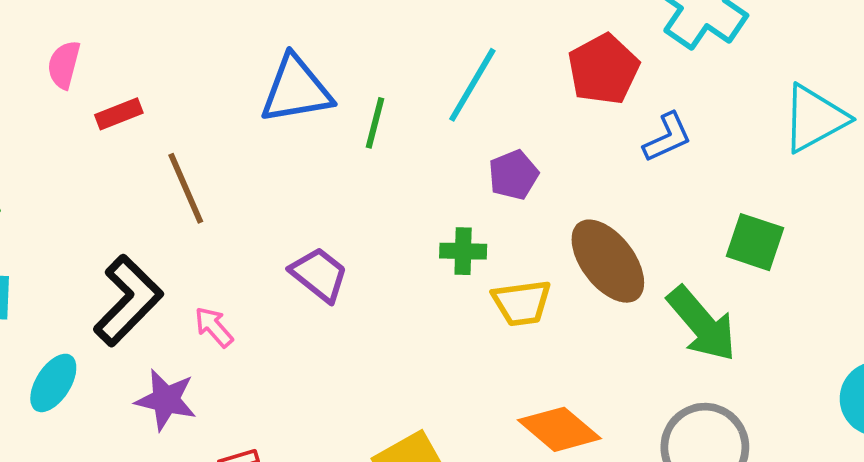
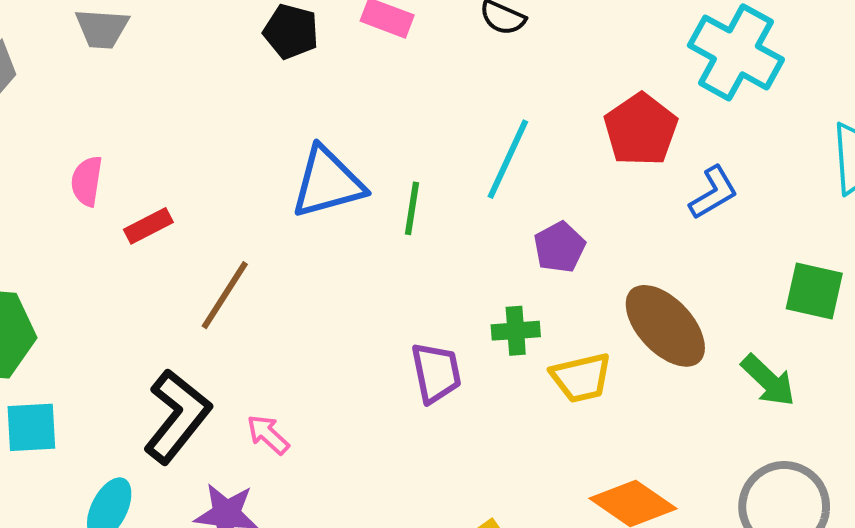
brown line: (186, 188) -> (225, 295), turned 62
purple trapezoid: (319, 274) -> (436, 373), moved, turned 46
green arrow: (702, 324) -> (768, 380), size x0.7

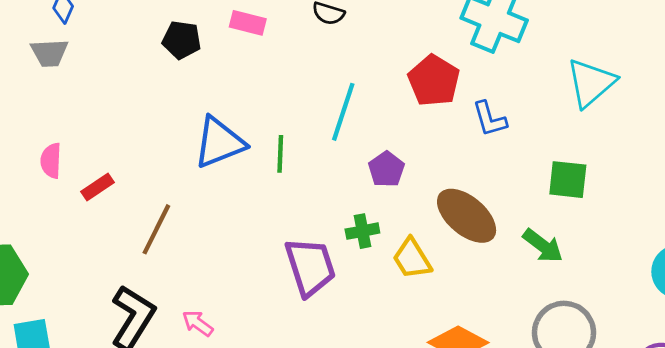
blue L-shape: (713, 193) -> (490, 119), turned 111
purple trapezoid: (436, 373) -> (310, 267), size x1.4
yellow trapezoid: (581, 378) -> (412, 259), turned 78

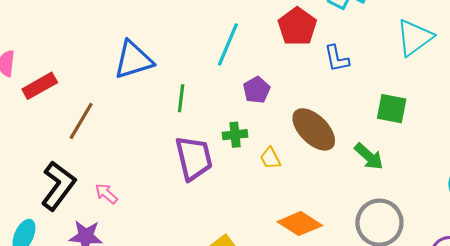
green line: (280, 154) -> (181, 98), moved
red rectangle: (98, 187) -> (40, 86), size x1.4
yellow trapezoid: (412, 259) -> (270, 158), size x0.7

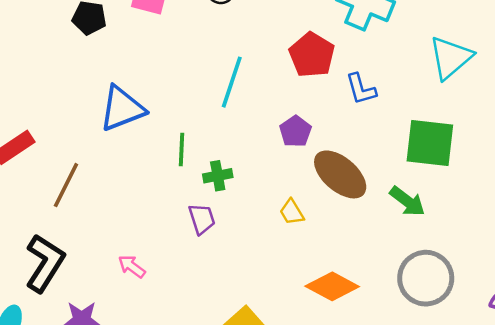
purple pentagon: (257, 90) -> (295, 131), moved
green square: (392, 109) -> (430, 143), size x1.4
green cross: (235, 135) -> (218, 176), moved
purple trapezoid: (194, 158) -> (202, 219), size x0.6
pink arrow: (106, 194) -> (132, 266), moved

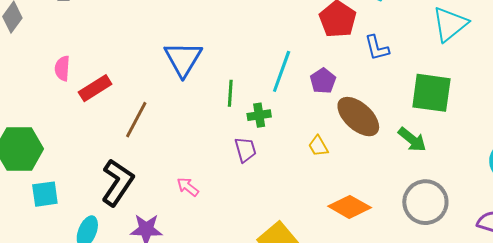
cyan line: (232, 82) -> (282, 71), moved
blue triangle: (122, 109) -> (183, 59), turned -39

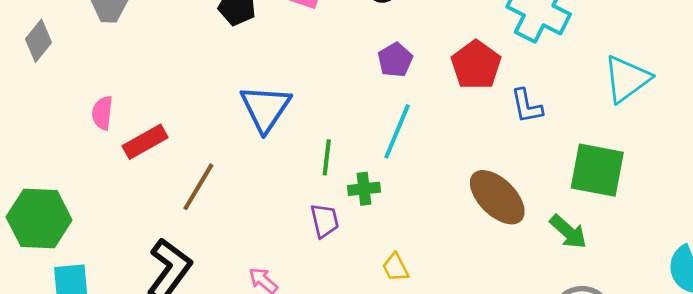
purple pentagon: (323, 81) -> (395, 60), moved
yellow trapezoid: (318, 146) -> (395, 267), moved
purple trapezoid: (245, 150) -> (325, 221), moved

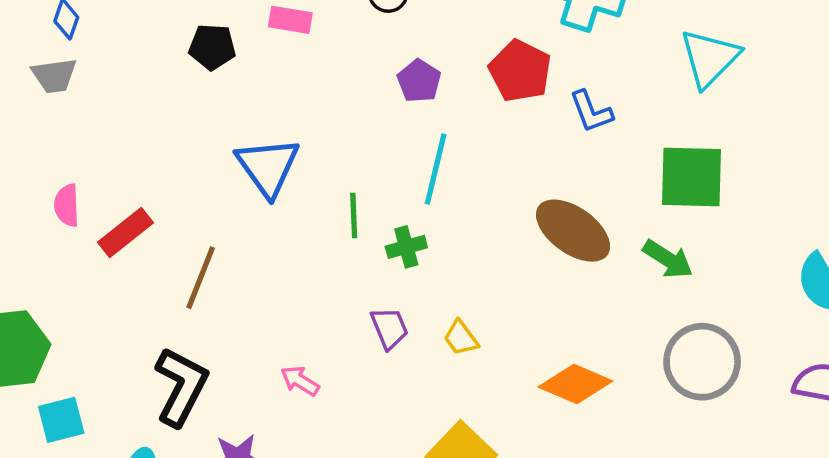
purple trapezoid: (325, 221) -> (389, 328), moved

